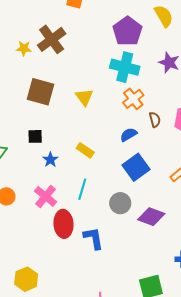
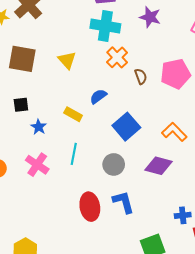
blue semicircle: (129, 135) -> (98, 96), moved
purple diamond: (151, 217) -> (158, 166), moved
red ellipse: (63, 224) -> (90, 207), moved
blue L-shape: (93, 238) -> (123, 202), moved

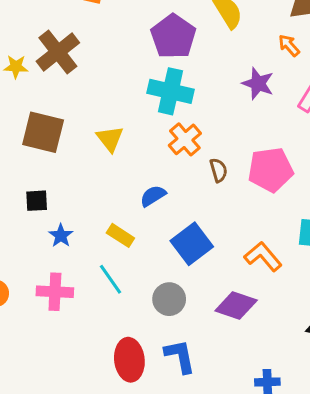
purple star: (150, 17) -> (258, 84), moved
yellow rectangle: (73, 114) -> (120, 235), moved
cyan line: (74, 154) -> (111, 279), turned -50
pink cross: (37, 165) -> (55, 292), turned -35

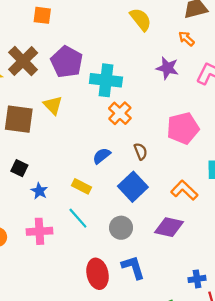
purple pentagon: (173, 36) -> (67, 62), moved
yellow triangle: (110, 139) -> (53, 105), moved
brown semicircle: (218, 170) -> (141, 151), moved
black square: (37, 201) -> (19, 168), turned 35

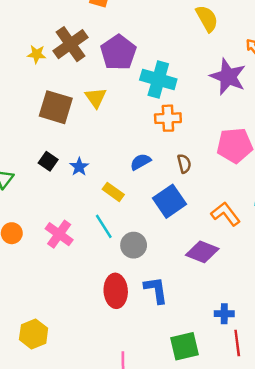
purple star: (167, 68) -> (228, 77), size x1.4
orange cross: (120, 113) -> (168, 118), turned 35
blue star: (39, 191) -> (79, 167), moved
gray circle: (121, 228) -> (134, 245), moved
pink cross: (39, 231) -> (59, 234), turned 30

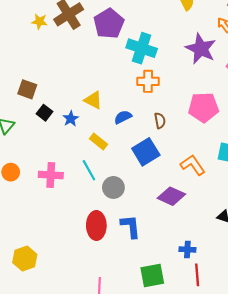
yellow triangle: (96, 98) -> (93, 100), moved, turned -30
brown square: (56, 107) -> (27, 89), moved, size x0.7
pink cross: (59, 234) -> (51, 175), turned -35

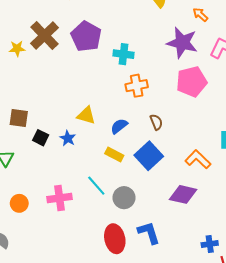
cyan cross: (142, 48) -> (123, 54), size x0.7
pink pentagon: (203, 107) -> (192, 82), moved
yellow rectangle: (98, 142) -> (114, 154), moved

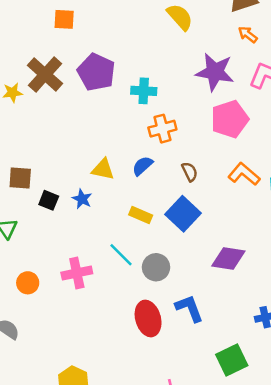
orange arrow: (200, 15) -> (248, 34), moved
blue semicircle: (119, 126) -> (142, 166), moved
orange L-shape: (198, 159) -> (244, 174), moved

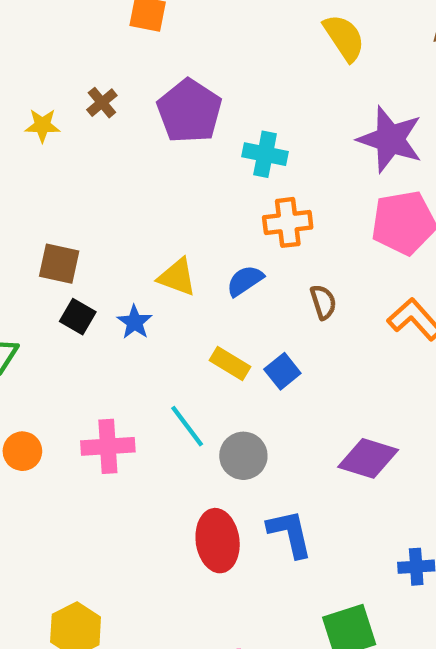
brown cross: (45, 74) -> (102, 103), size x0.5
brown square: (20, 178) -> (59, 264), moved
blue square: (183, 214) -> (282, 371), moved, size x0.6

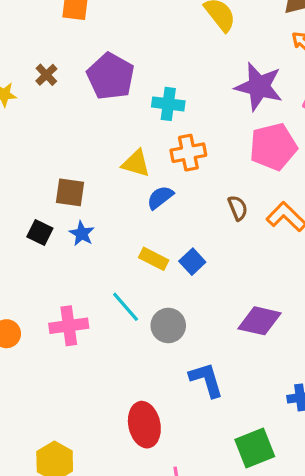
brown square: (59, 264) -> (70, 192), moved
yellow triangle: (177, 277) -> (136, 163), moved
brown semicircle: (323, 302) -> (238, 208), moved
red ellipse: (218, 541) -> (144, 425), moved

